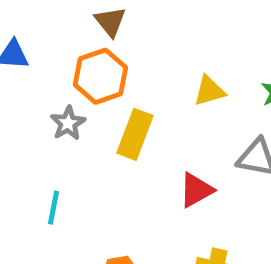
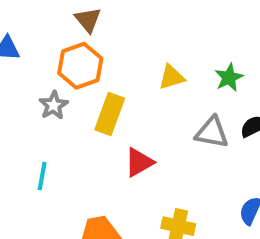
red triangle: (196, 190) -> (139, 162), moved

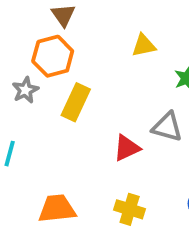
yellow triangle: (172, 77) -> (144, 45), moved
red triangle: (139, 162) -> (127, 148), moved

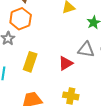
yellow rectangle: (76, 102) -> (30, 62), moved

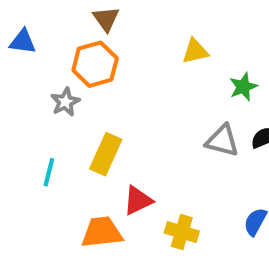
red triangle: (66, 63) -> (138, 200), moved

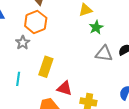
green star: (243, 87) -> (96, 27), moved
red triangle: (138, 200) -> (65, 88), turned 49

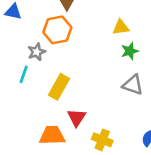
cyan line: (18, 79) -> (24, 74), moved
red triangle: (65, 88) -> (77, 118), turned 35

